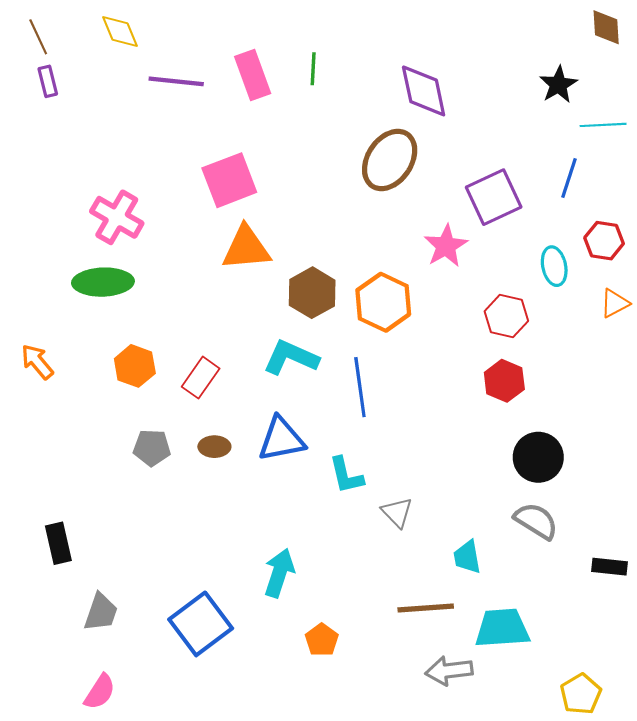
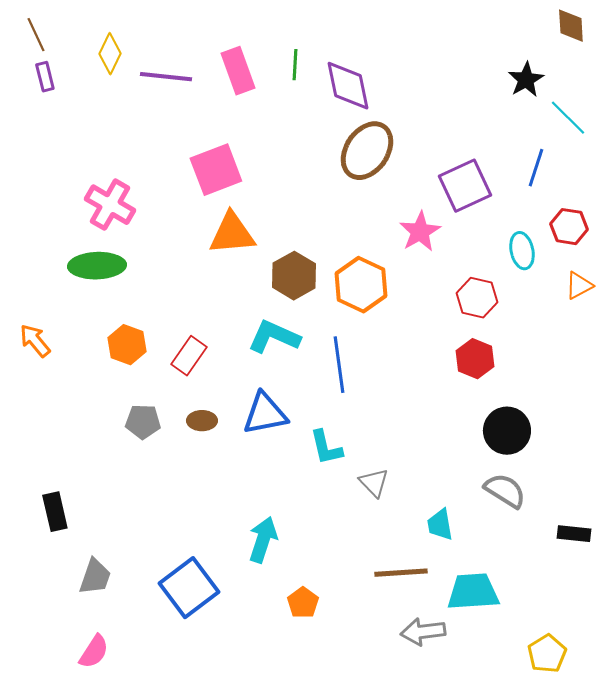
yellow diamond: (120, 32) -> (110, 54), moved, turned 48
purple diamond: (424, 91) -> (348, 86), moved
cyan line: (603, 125) -> (568, 118), turned 48

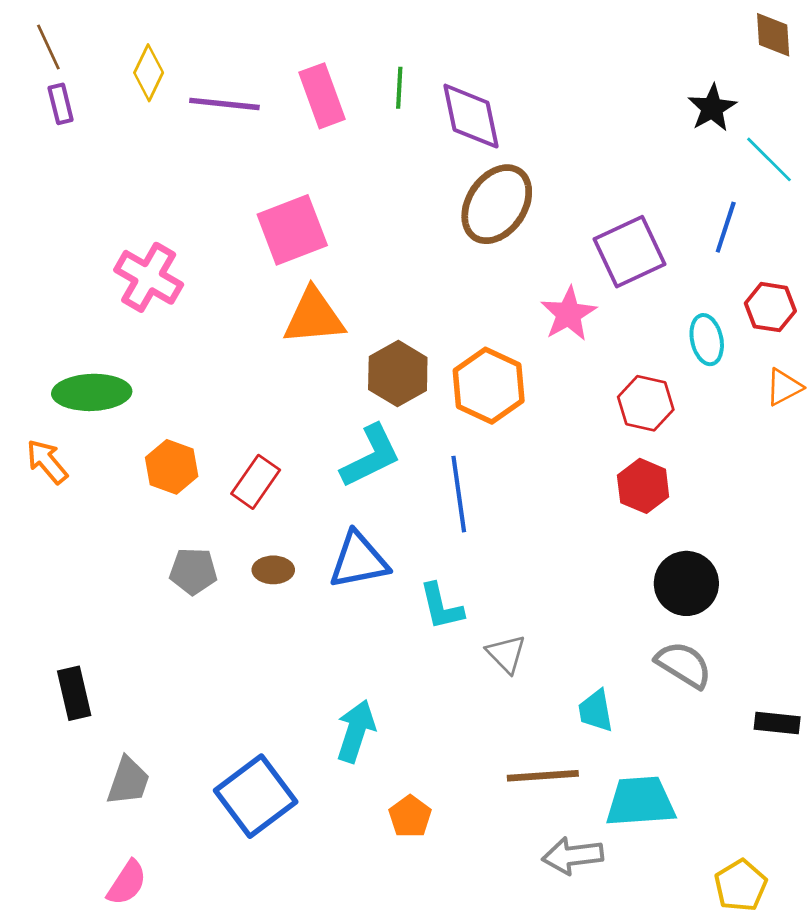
green ellipse: (97, 266) -> (92, 392), moved
cyan L-shape: (274, 337) -> (371, 456), turned 130

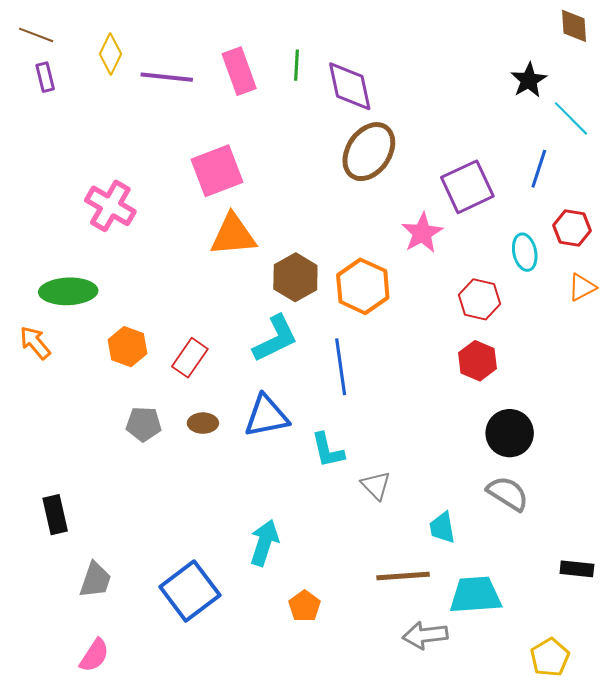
brown line: (48, 47) -> (36, 35), turned -44
black rectangle: (777, 723) -> (577, 569), moved

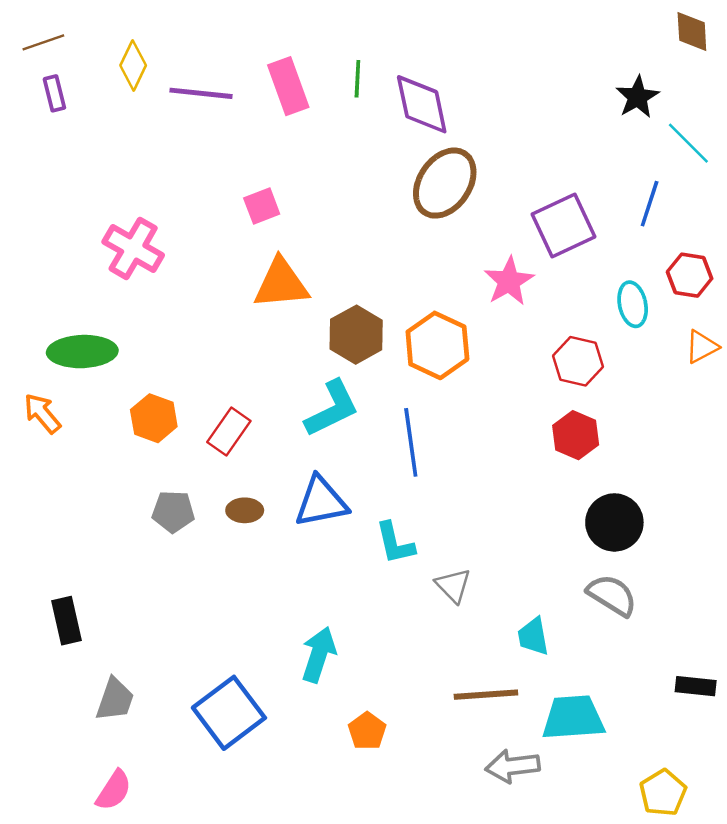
brown line: (36, 35) -> (43, 42), turned -40
pink square: (217, 171) -> (262, 206), size x0.6

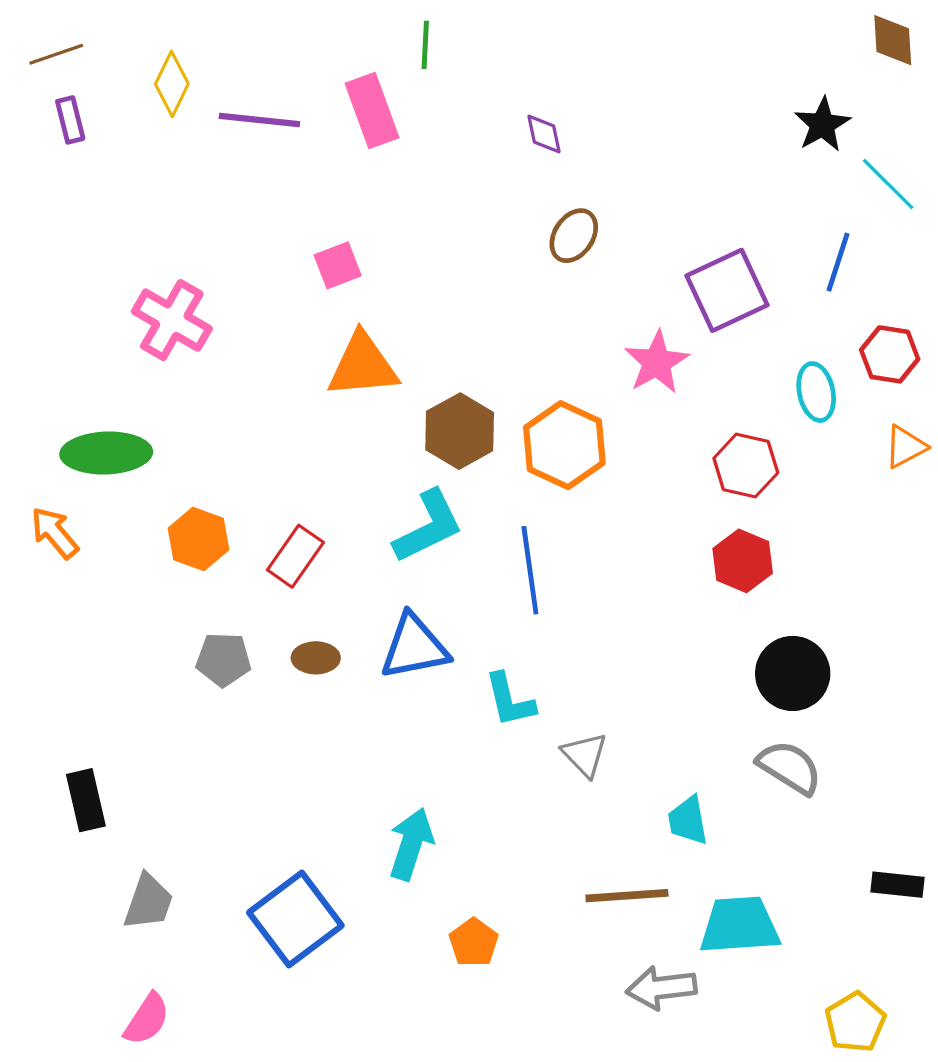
green line: (357, 79) -> (425, 45), moved
purple diamond: (422, 104) -> (544, 134), size x0.5
brown ellipse: (445, 183) -> (574, 236), size x0.6

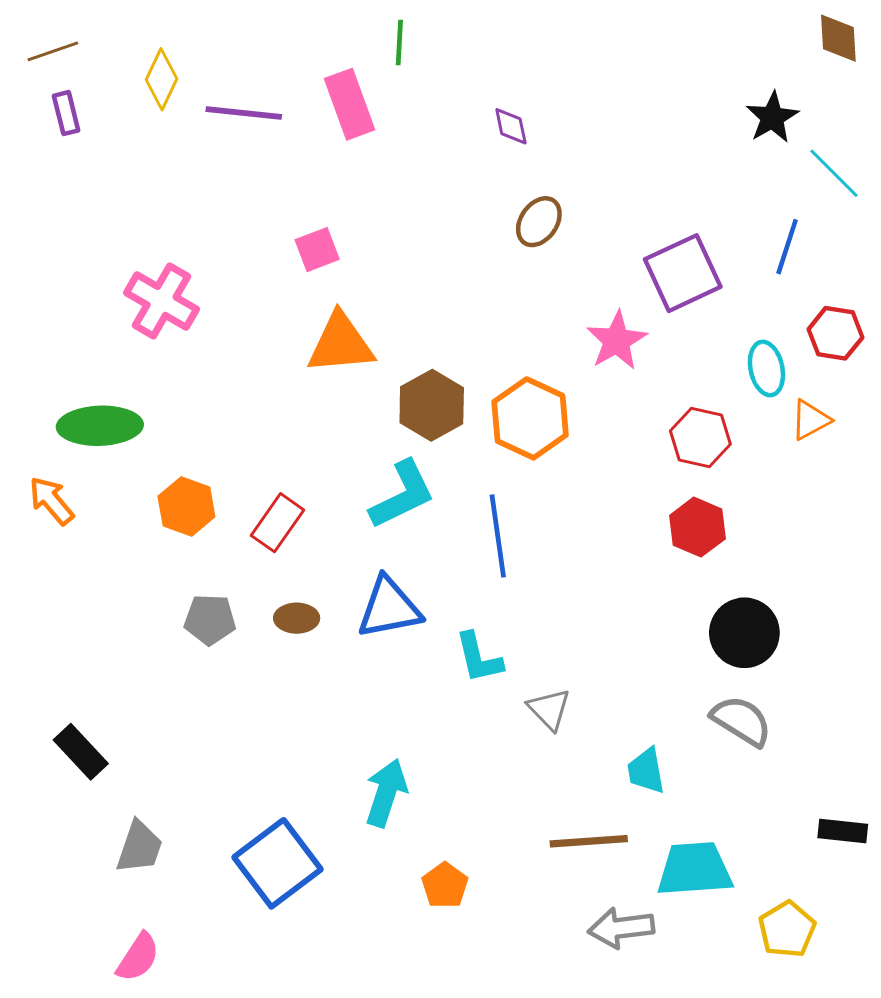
orange triangle: (905, 447) -> (810, 420), moved
black rectangle: (86, 800) -> (81, 752), turned -30
yellow pentagon: (855, 1022) -> (787, 929), moved

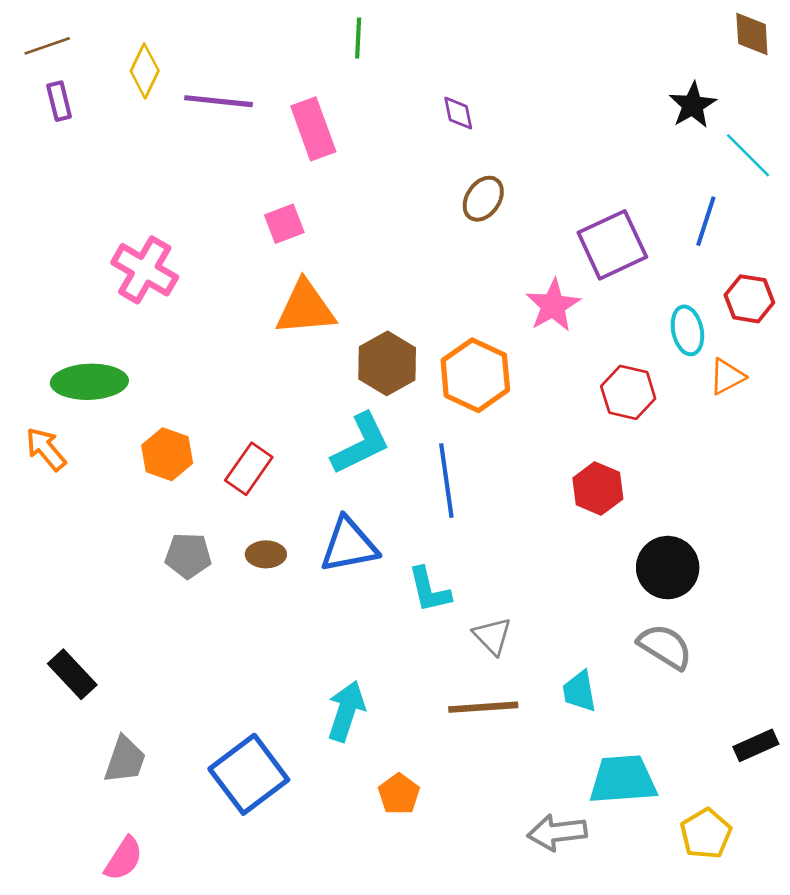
pink rectangle: (349, 104) -> (313, 129), moved
red hexagon: (697, 527) -> (598, 488), moved
black rectangle: (843, 831) -> (756, 745), turned -30
brown line: (589, 841) -> (483, 707), moved

